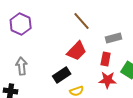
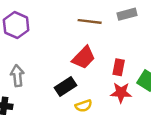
brown line: (82, 21) -> (90, 21), turned -42
gray rectangle: (114, 38) -> (127, 14), moved

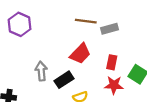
gray rectangle: (127, 14) -> (110, 29), moved
gray arrow: (17, 76) -> (41, 71), moved

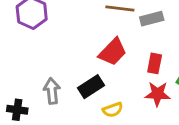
gray arrow: (41, 71) -> (52, 91), moved

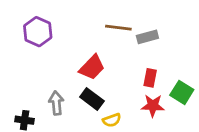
red trapezoid: (113, 52) -> (92, 67), moved
black rectangle: (91, 87) -> (92, 99), turned 70

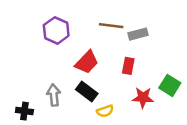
purple hexagon: (38, 32) -> (56, 30), moved
red rectangle: (150, 78) -> (128, 66), moved

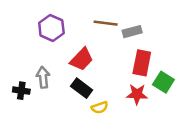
red rectangle: (128, 66) -> (142, 63), moved, size x1.5
gray arrow: (54, 95) -> (43, 77), moved
black cross: (24, 111) -> (21, 91), moved

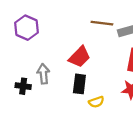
purple hexagon: (51, 28) -> (27, 28), moved
black rectangle: (82, 88) -> (79, 84), turned 60

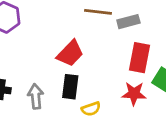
gray arrow: (43, 74) -> (36, 96), moved

